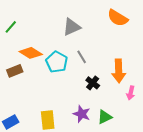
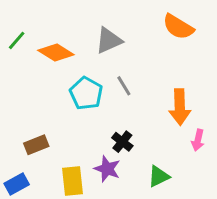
orange diamond: (31, 53) -> (56, 53), moved
brown rectangle: (15, 71) -> (36, 145), moved
black cross: (93, 83) -> (122, 142), moved
purple star: (82, 114) -> (107, 169), moved

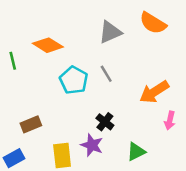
green line: (17, 40) -> (13, 61), moved, turned -54
gray triangle: (109, 40) -> (110, 32), moved
orange arrow: (180, 107) -> (154, 92), turned 60

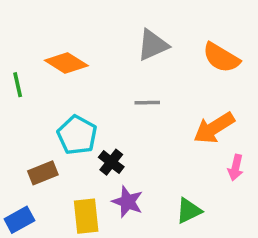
orange semicircle: (153, 23) -> (221, 58), moved
gray line: (106, 74) -> (147, 103), turned -60
cyan pentagon: (74, 80) -> (77, 135), moved
black cross: (105, 122) -> (111, 162), moved

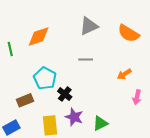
orange diamond: (66, 63) -> (39, 37), turned -50
orange arrow: (214, 128) -> (124, 74), size x0.6
green triangle: (189, 211) -> (100, 123), moved

